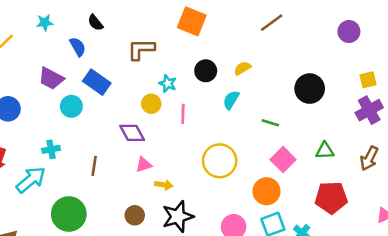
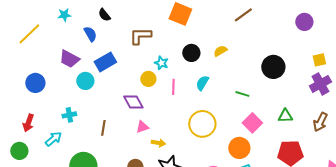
blue rectangle: (97, 82) -> (105, 62), turned -65
cyan semicircle: (231, 100) -> (202, 83), moved
cyan arrow: (31, 180) -> (53, 139), size x0.7

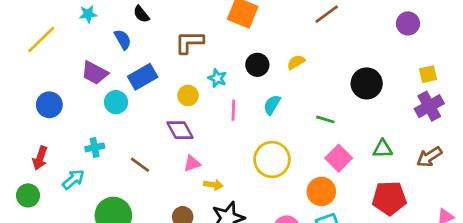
yellow circle: (148, 79) -> (188, 95), moved
brown arrow: (320, 122) -> (429, 157), turned 30
brown line: (103, 128) -> (140, 165), turned -63

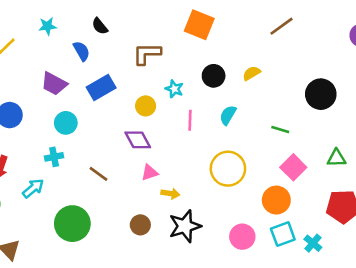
cyan circle: (116, 102) -> (66, 123), moved

